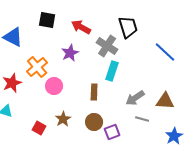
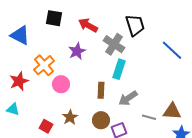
gray arrow: (135, 98) -> (128, 98), moved
brown triangle: (165, 101) -> (172, 111), moved

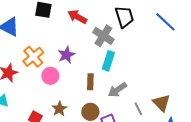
blue line: (172, 50) -> (165, 22), moved
purple star: (77, 51) -> (66, 55), moved
brown triangle: (172, 111) -> (161, 103), turned 42
gray line: (149, 117) -> (138, 109), turned 48

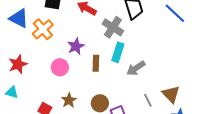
orange cross: (33, 57) -> (43, 29), moved
brown rectangle: (90, 82) -> (96, 63), moved
gray arrow: (117, 90) -> (136, 68), moved

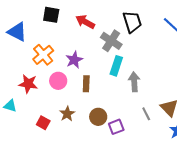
orange cross: (43, 29) -> (43, 55), moved
brown rectangle: (96, 63) -> (86, 84), moved
red star: (18, 64) -> (28, 84), moved, turned 30
gray arrow: (136, 68) -> (134, 82), turned 120

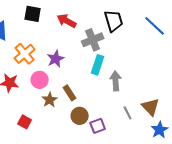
gray cross: (111, 41) -> (93, 40), turned 35
brown rectangle: (86, 84) -> (70, 93), moved, turned -35
brown star: (67, 114) -> (50, 100), moved

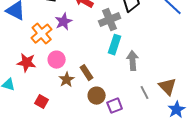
purple star: (56, 59) -> (64, 22), moved

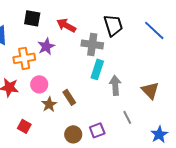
gray cross: (110, 20) -> (92, 44), turned 30
orange cross: (42, 34) -> (24, 58), turned 30
brown triangle: (168, 87) -> (150, 90), moved
brown circle: (97, 96) -> (73, 134), moved

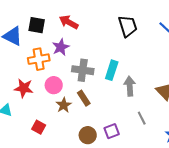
black square: (32, 18) -> (37, 25), moved
red arrow: (66, 25) -> (69, 22), moved
gray cross: (92, 44) -> (83, 70), moved

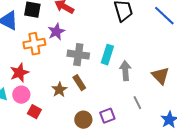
pink circle: (54, 85) -> (21, 95), moved
red star: (24, 88) -> (19, 73), turned -30

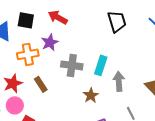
brown rectangle: (79, 83) -> (41, 84), moved
brown star: (59, 90) -> (91, 95), moved

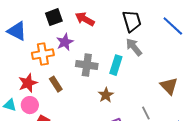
red arrow: (58, 17) -> (85, 19), moved
black square: (26, 20) -> (54, 17), moved, turned -30
gray arrow: (119, 81) -> (134, 47), moved, turned -36

